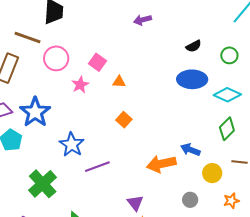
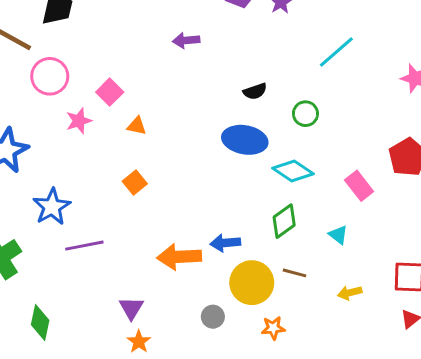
blue arrow: (190, 150) -> (225, 243), turned -36
yellow circle: (212, 173) -> (252, 283), size x1.5

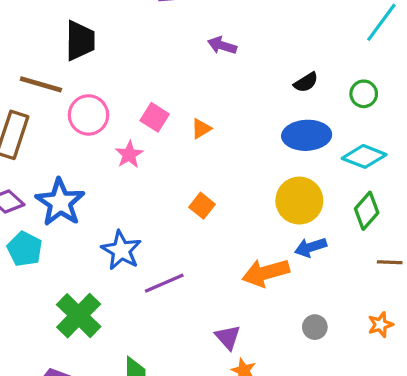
purple arrow: (186, 40) -> (222, 45), turned 35
orange triangle: (137, 126) -> (201, 129), moved, turned -30
yellow circle: (252, 283) -> (299, 201), moved

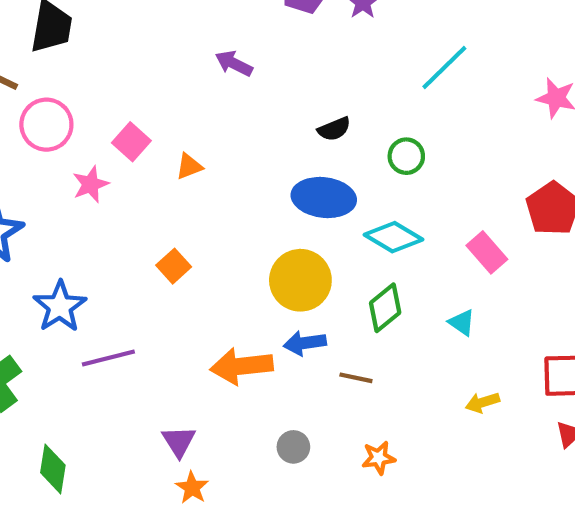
brown line: (390, 262) -> (356, 378), moved

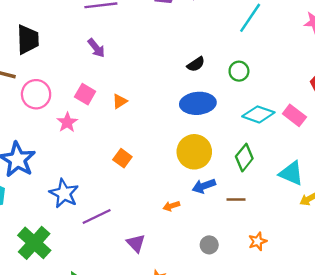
purple arrow: (234, 63) -> (96, 48), moved, turned -144
cyan diamond: (393, 237) -> (258, 114), moved
cyan triangle: (462, 323) -> (291, 173), moved, size x1.6
orange arrow: (242, 366) -> (171, 206), size x0.5
purple triangle: (179, 441) -> (136, 243), moved

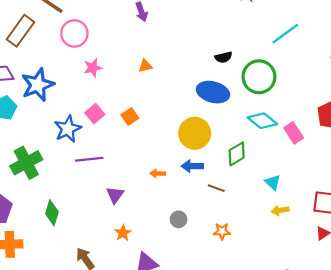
green circle: (239, 71) -> (259, 77), size x1.8
pink square: (85, 94) -> (95, 114), moved
cyan triangle: (291, 173) -> (273, 182), size x0.7

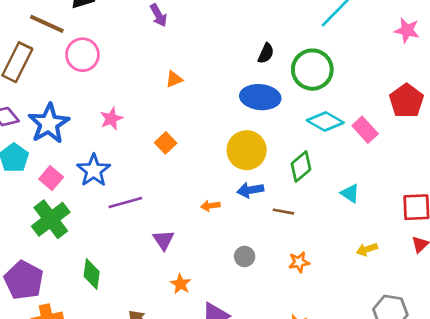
black semicircle: (223, 57) -> (266, 53), turned -42
pink star: (93, 68) -> (111, 119), moved
pink square: (95, 114) -> (51, 178), moved
yellow arrow: (280, 210) -> (367, 249), moved

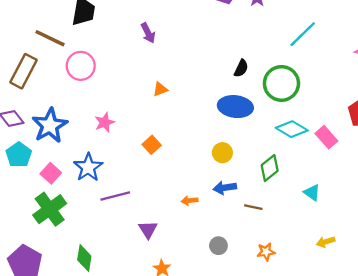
yellow circle: (247, 150) -> (222, 153), size x0.6

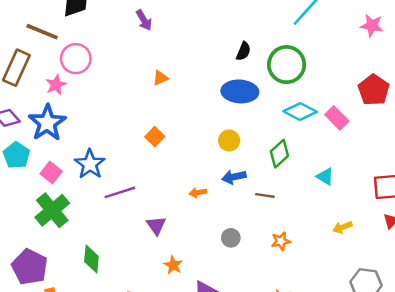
pink star: (105, 122) -> (56, 85), moved

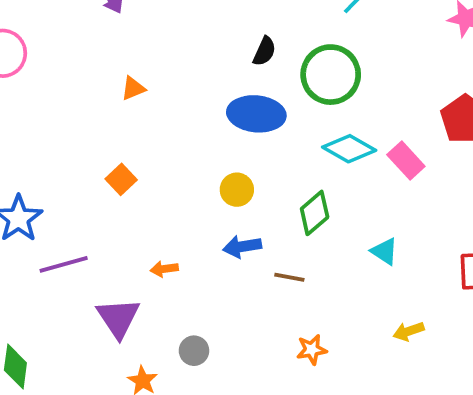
orange arrow: (198, 193) -> (164, 269), moved
purple triangle: (156, 225) -> (118, 318), size x1.4
gray circle: (231, 238) -> (194, 351), moved

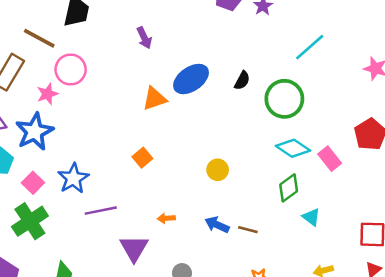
orange triangle: (133, 88) -> (154, 99), size x1.5
blue ellipse: (256, 114) -> (191, 79), moved, turned -44
green diamond: (315, 213) -> (289, 188), moved
blue arrow: (242, 247) -> (217, 225), moved, turned 30

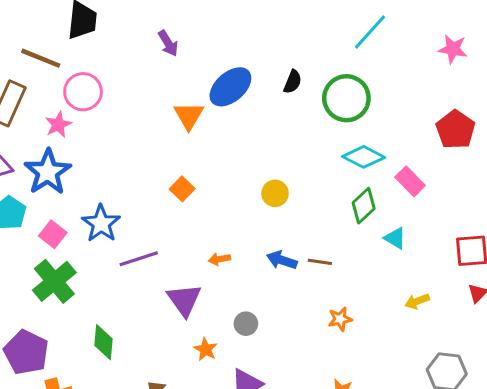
orange triangle: (154, 99) -> (189, 116), turned -35
pink rectangle: (330, 159) -> (410, 181), moved

